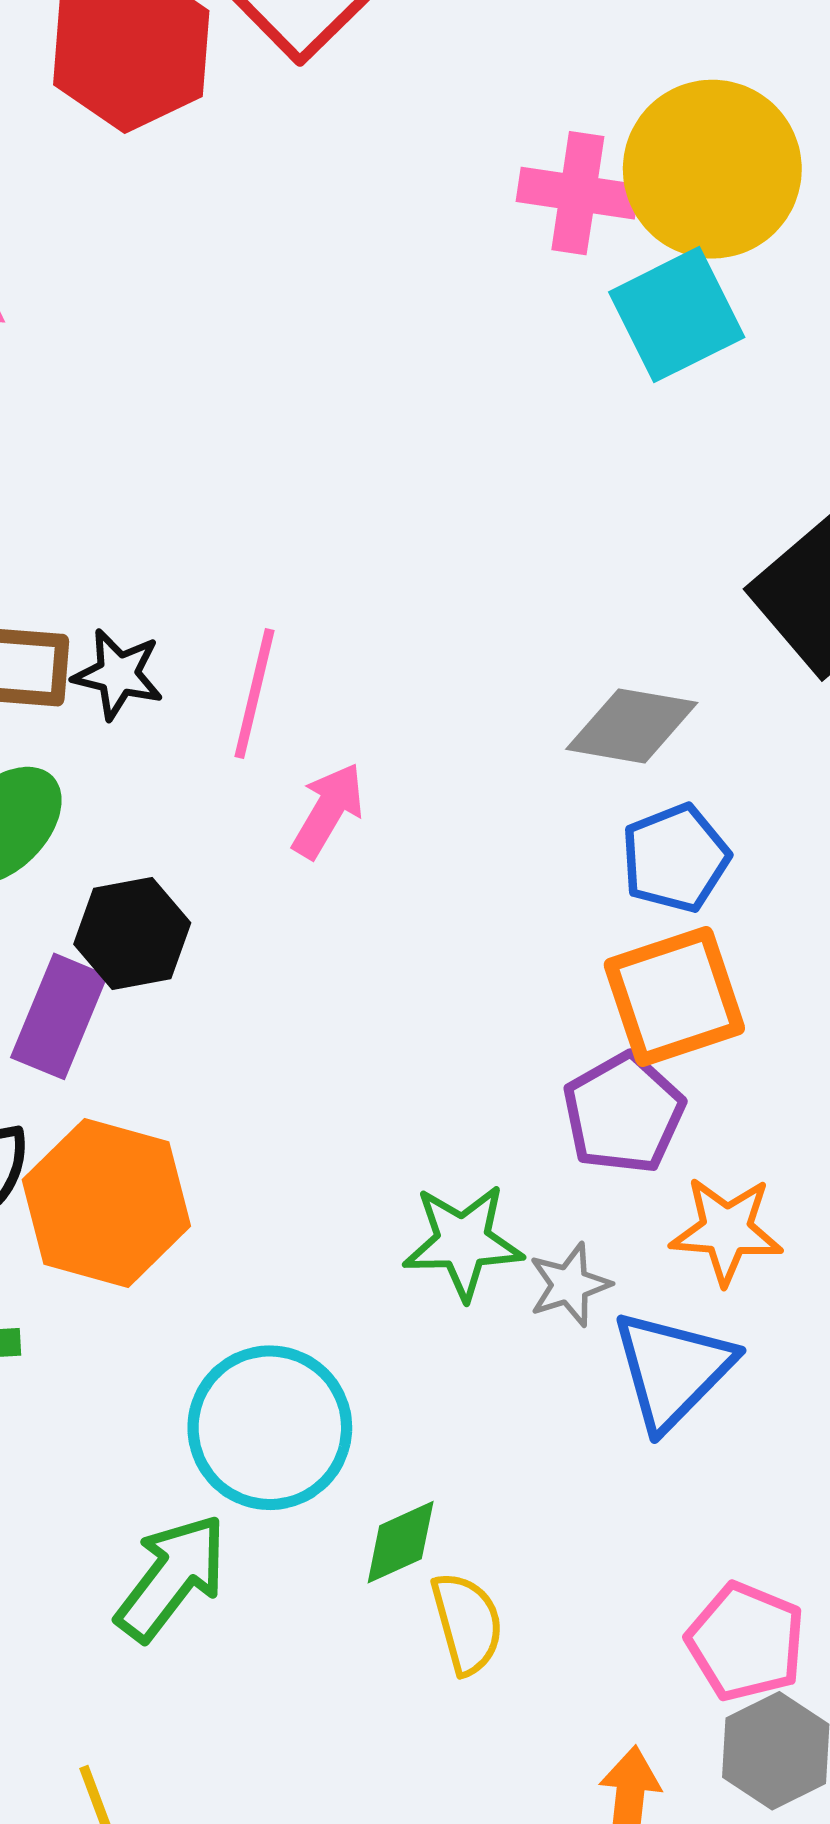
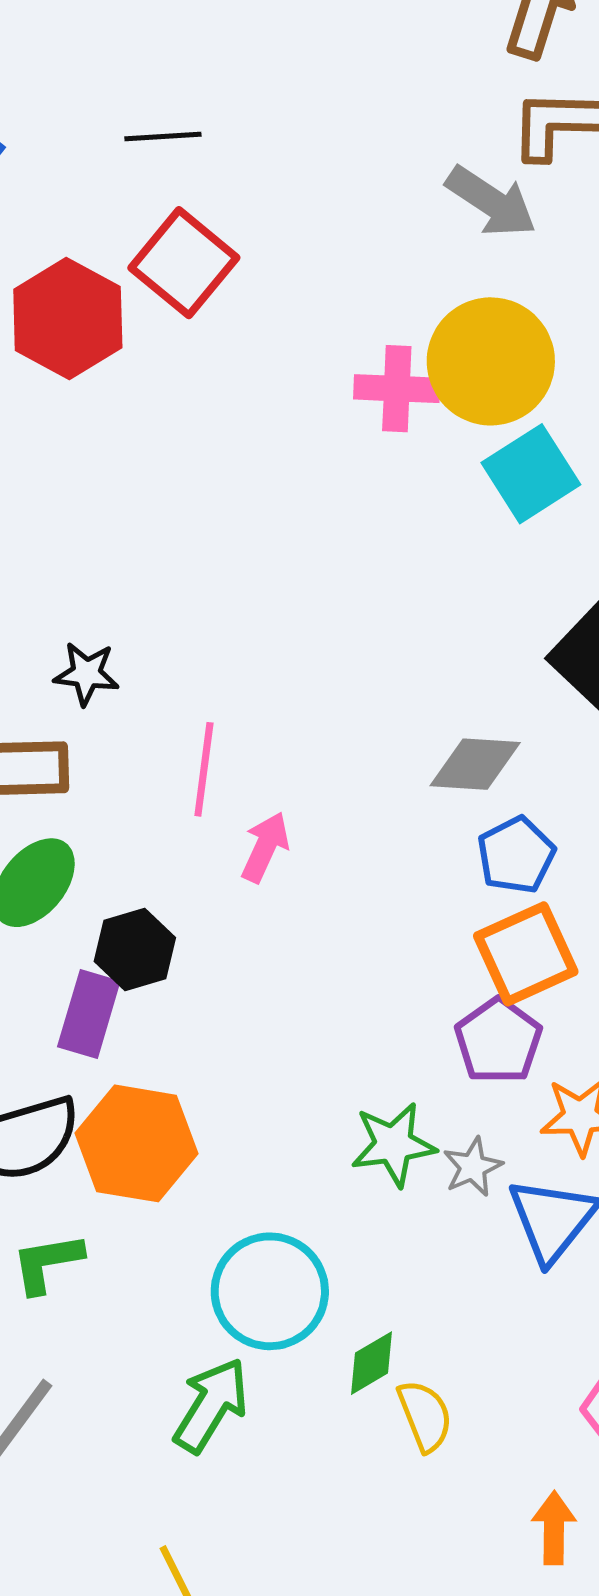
cyan square: (677, 315) -> (531, 474), moved
black star: (118, 674) -> (87, 674), moved

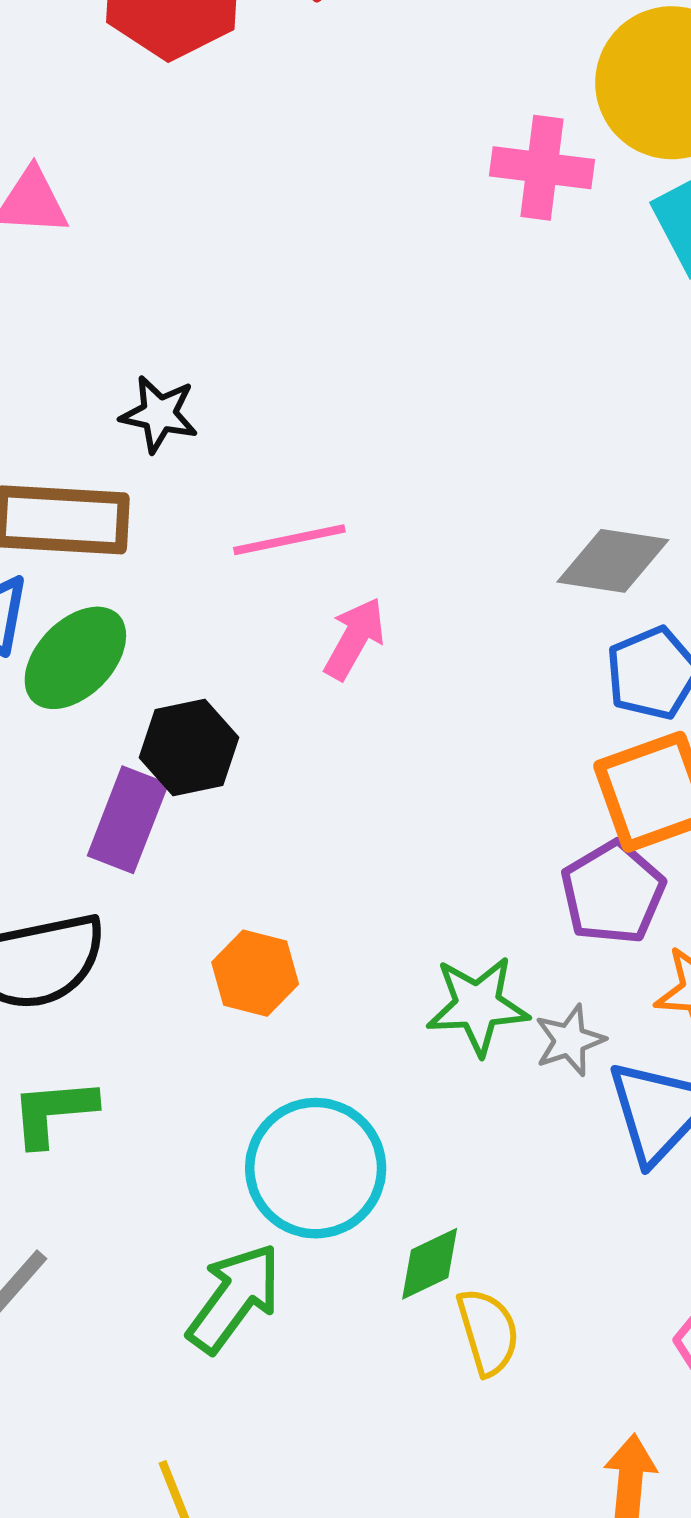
pink cross: (397, 389) -> (542, 168), moved
pink line: (204, 769) -> (289, 540), turned 66
orange hexagon: (136, 1143) -> (255, 973), moved, size x0.6

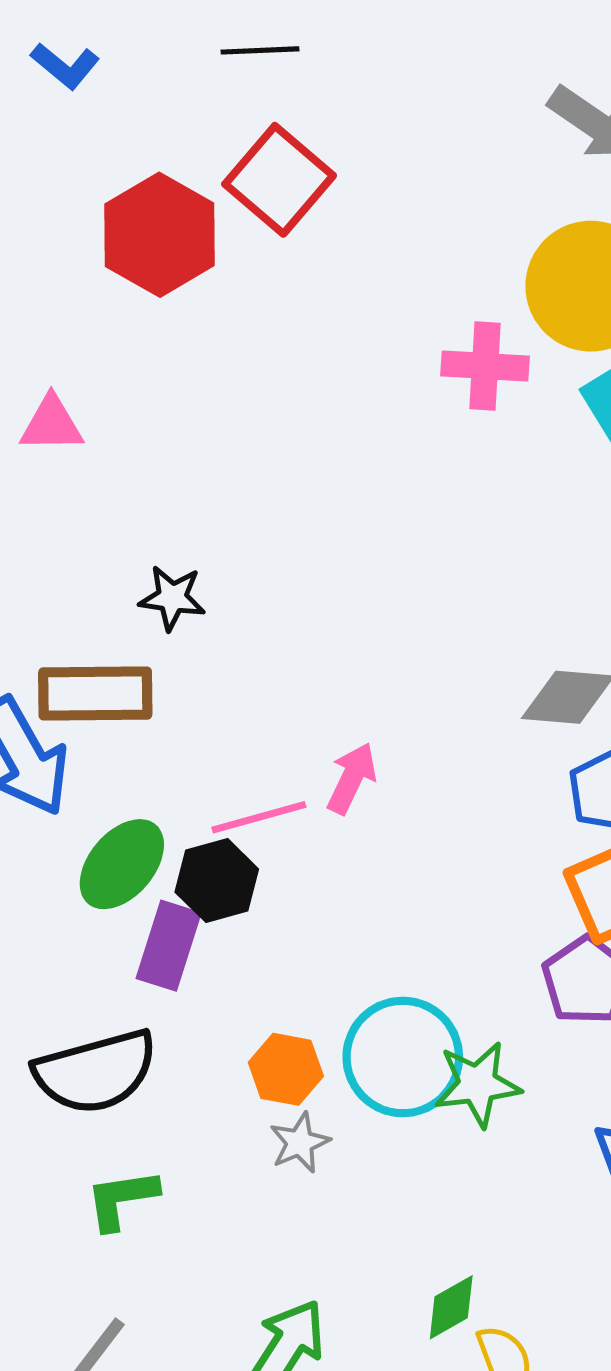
pink line: (289, 540) -> (259, 817), moved
green ellipse: (75, 658) -> (122, 864), moved
gray star: (570, 1040) -> (300, 1143), moved
cyan circle: (316, 1168) -> (403, 1057), moved

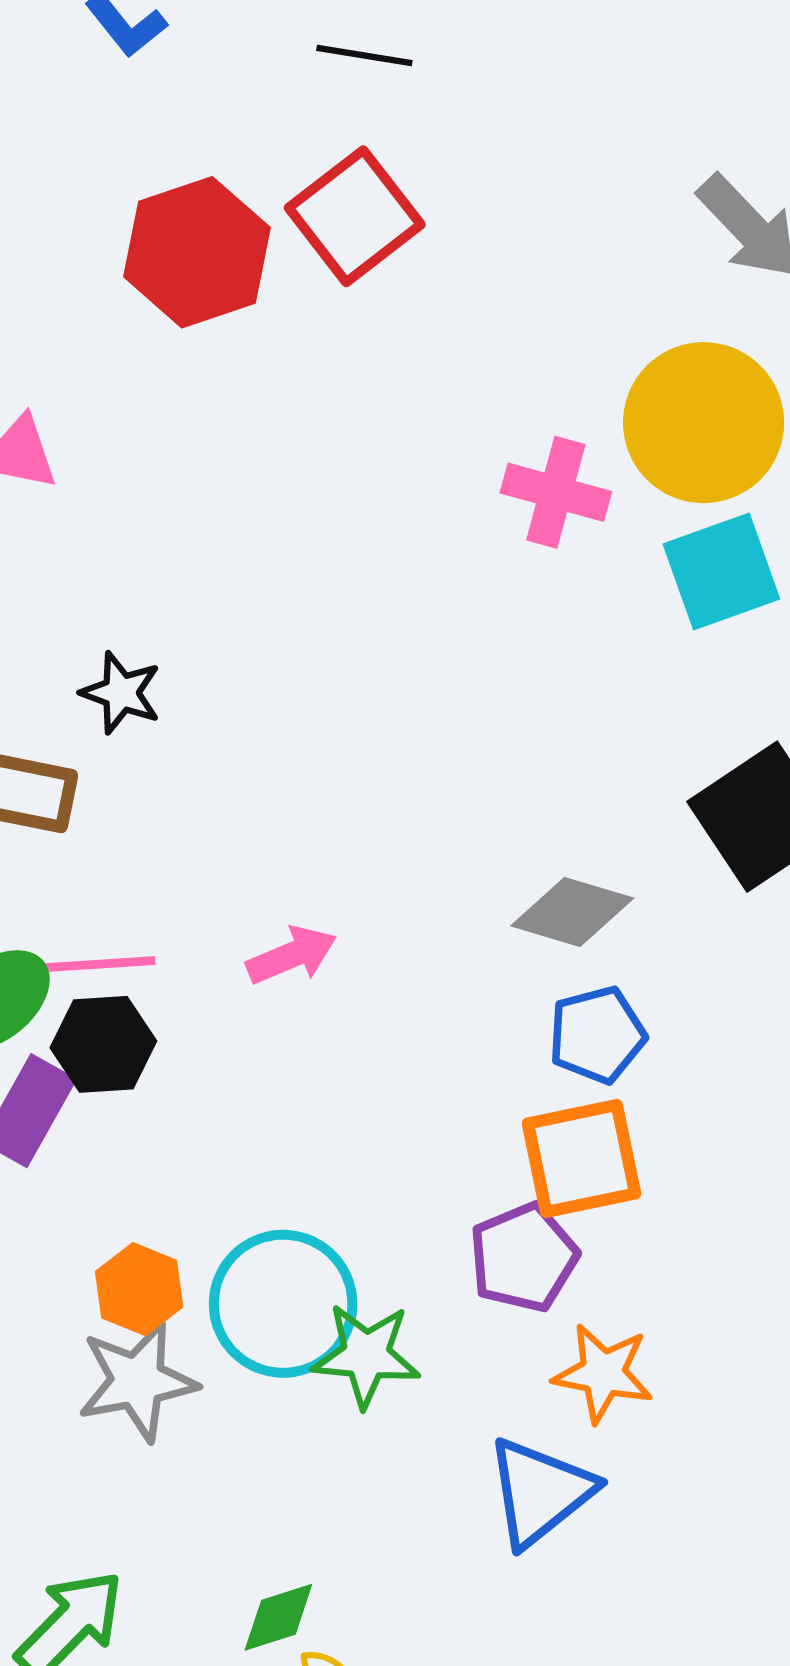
pink arrow: (352, 778) -> (292, 955), turned 30
pink line: (259, 817) -> (96, 964), moved
gray star: (300, 1143) -> (137, 1381), size x1.6

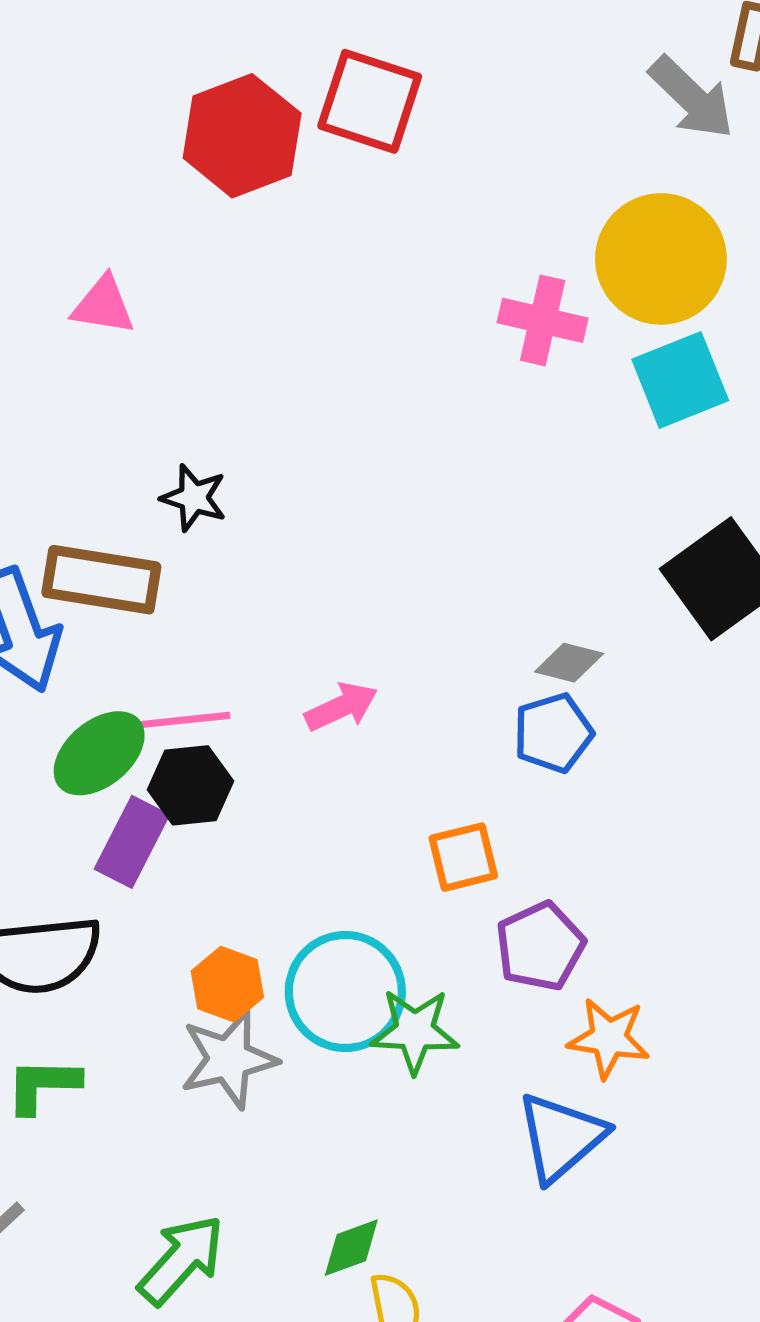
red square: (355, 216) -> (370, 101), turned -32
gray diamond: (572, 912) -> (569, 663), size x0.7
blue pentagon: (597, 1035) -> (553, 733), moved
orange square: (581, 1159) -> (463, 857), moved, size x0.7

